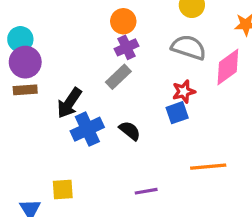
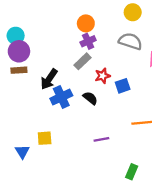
red star: (184, 91) -> (103, 76), moved

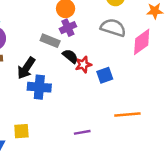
gray rectangle: (82, 61) -> (50, 41), moved, turned 66
blue cross: (61, 97) -> (39, 87), turned 30
black semicircle: (90, 98) -> (70, 56), moved

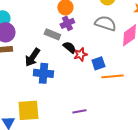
orange line: (127, 115) -> (112, 76), moved
yellow square: (21, 131) -> (28, 110), size x1.6

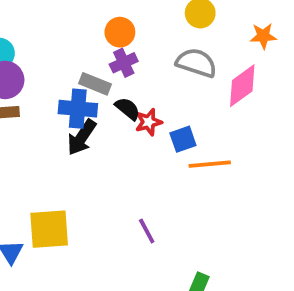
black arrow: (32, 57) -> (82, 137), moved
blue cross: (43, 73) -> (78, 109), moved
purple line: (79, 111) -> (147, 231), turned 72

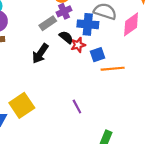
gray rectangle: (95, 84) -> (48, 23), turned -56
blue cross: (78, 109) -> (88, 24), moved
yellow square: (49, 229) -> (22, 105), turned -30

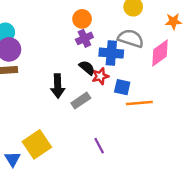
gray rectangle: (48, 23) -> (81, 101), moved
black arrow: (40, 54) -> (58, 86), turned -36
blue square: (98, 55) -> (122, 87), turned 32

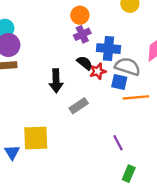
gray semicircle: (131, 38) -> (128, 66), moved
gray rectangle: (81, 101) -> (79, 106), moved
yellow square: (37, 144) -> (36, 138), turned 32
purple line: (99, 146) -> (118, 143), moved

